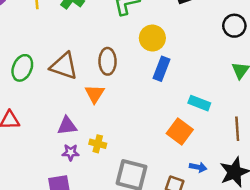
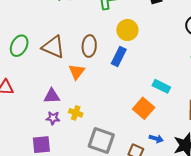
blue rectangle: (161, 69) -> (119, 56), moved

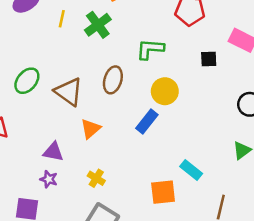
brown ellipse: (89, 46) -> (113, 80), moved
orange square: (144, 108) -> (163, 192), turned 30
yellow cross: (76, 113) -> (96, 178), moved

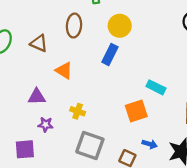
brown triangle: (69, 92) -> (39, 43), size x0.7
orange triangle: (91, 129) -> (64, 71), turned -36
purple star: (49, 179) -> (46, 125), moved

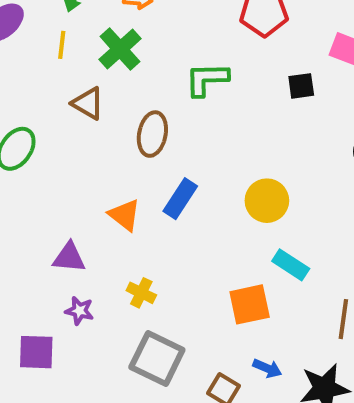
yellow circle: (120, 26) -> (267, 201), moved
brown triangle: (39, 43) -> (88, 103), moved
blue rectangle: (110, 54) -> (180, 199), moved

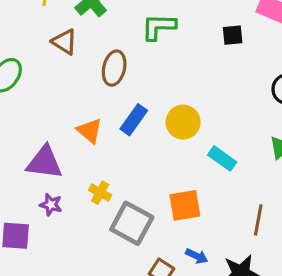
yellow circle: (267, 201) -> (183, 122), moved
purple triangle: (69, 257) -> (44, 162), size x1.4
cyan rectangle: (291, 265) -> (222, 158), moved
gray square: (157, 359) -> (132, 223), moved

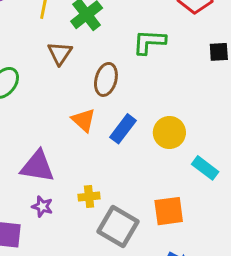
brown triangle: (64, 42) -> (60, 53), turned 30
orange triangle: (90, 131) -> (83, 120), moved
yellow cross: (100, 193) -> (89, 197), turned -36

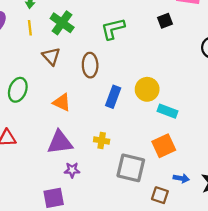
orange triangle: (83, 120) -> (62, 102), moved
cyan rectangle: (205, 168) -> (167, 111), moved
yellow cross: (89, 197) -> (102, 141), moved, turned 32

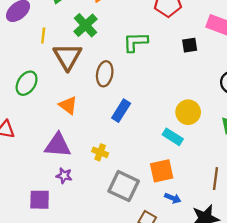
yellow line: (30, 28) -> (43, 36), moved
brown triangle: (51, 56) -> (67, 57), size x1.5
yellow circle: (147, 89) -> (188, 112), moved
blue arrow: (181, 178) -> (173, 198), moved

